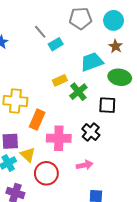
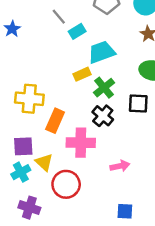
cyan trapezoid: (92, 62) -> (102, 52), moved
black cross: (91, 132) -> (103, 116), moved
pink arrow: (85, 165) -> (120, 166), moved

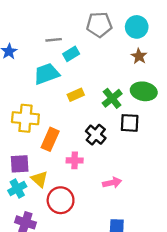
gray line: (59, 17) -> (54, 40), turned -56
cyan trapezoid: (102, 52) -> (47, 74), moved
green cross: (104, 88) -> (112, 98), moved
pink cross: (81, 143) -> (75, 160), size x0.6

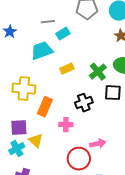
black cross: (96, 135) -> (84, 103), turned 30
red circle: (61, 200) -> (79, 159), moved

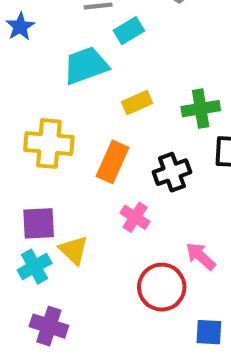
green cross: (98, 72) -> (201, 109), turned 30
orange rectangle: (45, 107) -> (112, 162), moved
pink cross: (66, 125) -> (135, 217), turned 32
pink arrow: (98, 144) -> (201, 256), turned -126

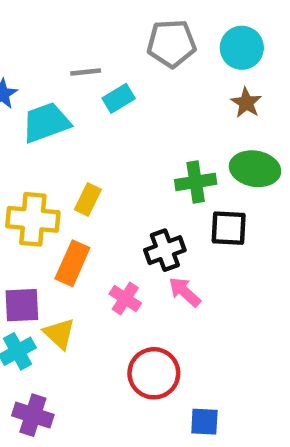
cyan trapezoid: (86, 66) -> (46, 123), moved
yellow rectangle: (137, 102) -> (88, 200), moved, turned -40
orange rectangle: (112, 162) -> (72, 263), moved
pink arrow: (201, 256) -> (185, 292), moved

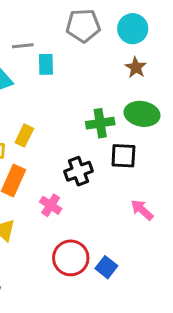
cyan rectangle: (119, 98) -> (46, 64), turned -60
pink arrow: (185, 292) -> (142, 210), moved
blue square: (204, 422) -> (106, 267), moved, turned 35

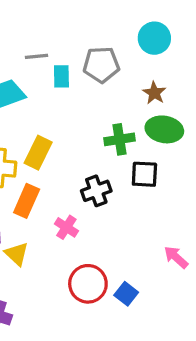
gray pentagon: (83, 26) -> (101, 65), moved
brown star: (136, 67) -> (154, 93), moved
yellow rectangle: (24, 136) -> (38, 153), size x1.4
pink arrow: (142, 210) -> (176, 257), moved

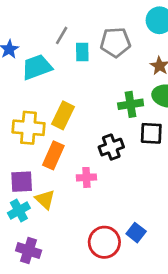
gray line: (37, 56) -> (62, 35), turned -54
pink cross: (66, 227) -> (86, 177), turned -36
red circle: (88, 284) -> (104, 242), moved

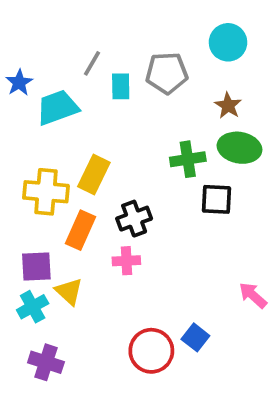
black cross: (111, 147) -> (134, 219), moved

